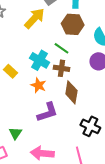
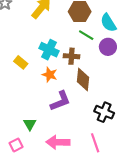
green line: (62, 48) -> (86, 35), moved

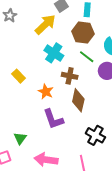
cyan cross: (49, 50) -> (54, 53), moved
purple L-shape: (60, 101) -> (53, 119), turned 85

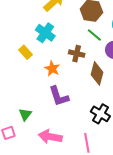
cyan cross: (54, 53) -> (45, 33), moved
brown diamond: (78, 100) -> (97, 73), moved

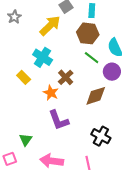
brown cross: (77, 54) -> (66, 77), moved, turned 35
brown diamond: (97, 73) -> (96, 96), turned 60

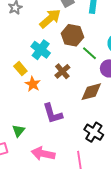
brown hexagon: (88, 33) -> (72, 35), moved
orange star: (51, 93) -> (33, 84), moved

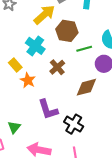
green line: (90, 53) -> (84, 49), turned -56
black cross: (94, 132) -> (74, 124), moved

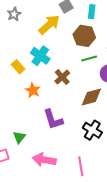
brown hexagon: (67, 31) -> (84, 36), moved
yellow rectangle: (15, 65) -> (18, 67), moved
black cross: (74, 124) -> (92, 130), moved

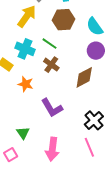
green line: (89, 59) -> (50, 44), moved, turned 63
black cross: (92, 130) -> (94, 120), moved, turned 30
pink arrow: (44, 160) -> (52, 149), turned -80

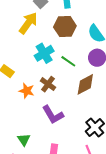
green line: (50, 44) -> (68, 61), moved
cyan cross: (25, 49) -> (44, 53), moved, turned 36
brown cross: (51, 65) -> (48, 84), moved

